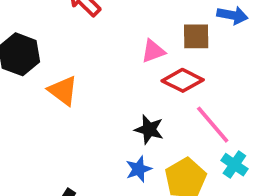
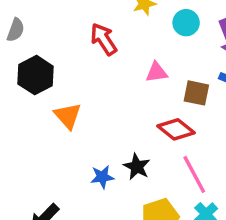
pink triangle: (153, 51) -> (157, 72), moved
blue star: (139, 169) -> (102, 177), moved

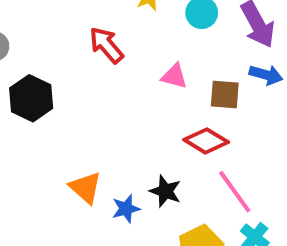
pink triangle: (157, 72) -> (174, 76), turned 30
orange triangle: (68, 116) -> (85, 188), moved

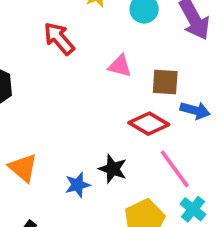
blue arrow: (266, 75) -> (195, 110), moved
orange triangle: (85, 188) -> (23, 168), moved

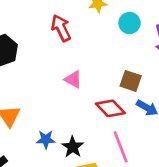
pink triangle: (120, 66) -> (73, 79), moved
black star: (113, 169) -> (73, 147), moved

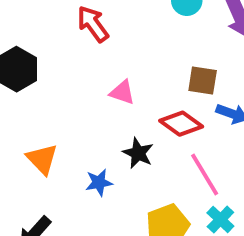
black star: (73, 147) -> (138, 153), moved

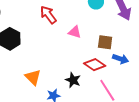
pink triangle: (122, 92) -> (75, 32), moved
orange triangle: (42, 159) -> (33, 77), moved

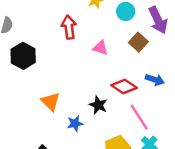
red arrow: (48, 15) -> (69, 27), turned 30
brown square: (105, 42) -> (138, 42), moved, turned 35

